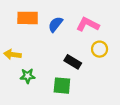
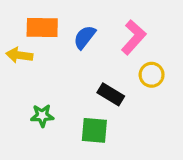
pink L-shape: (88, 24) -> (134, 37), turned 105
yellow arrow: (13, 54) -> (19, 55), moved

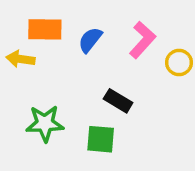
yellow circle: (152, 75) -> (179, 63), moved
green star: (42, 116) -> (45, 123), size x1.5

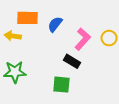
pink L-shape: (142, 40) -> (83, 39), moved
green star: (45, 123) -> (15, 72), moved

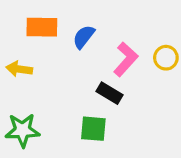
yellow arrow: (13, 36) -> (19, 69), moved
green star: (15, 72) -> (22, 130), moved

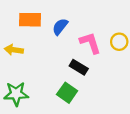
pink L-shape: (126, 59) -> (90, 43), turned -60
green square: (93, 129) -> (67, 93), turned 30

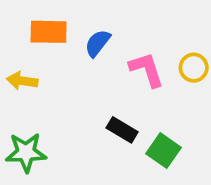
black rectangle: (79, 67) -> (122, 130), moved
green square: (67, 93) -> (164, 151), moved

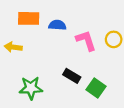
blue semicircle: (98, 43) -> (57, 25), turned 56
green star: (26, 152) -> (31, 88), moved

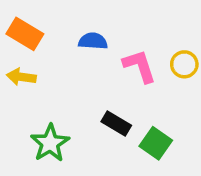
orange rectangle: (29, 18) -> (25, 34), moved, turned 30
green star: (31, 88) -> (50, 143), turned -30

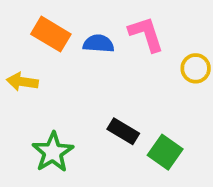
orange rectangle: (25, 34) -> (51, 34), moved
pink L-shape: (140, 66) -> (146, 34), moved

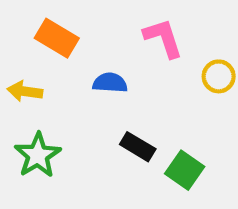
blue semicircle: (98, 44) -> (110, 83), moved
green star: (53, 152) -> (38, 155), moved

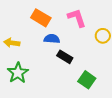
orange rectangle: (57, 38) -> (41, 18), moved
black rectangle: (138, 147) -> (65, 57), moved

